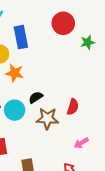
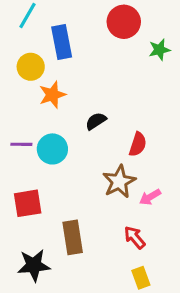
orange star: (15, 73) -> (52, 95), turned -30
black semicircle: (36, 97) -> (96, 121), moved
brown star: (47, 119) -> (119, 182), moved, turned -30

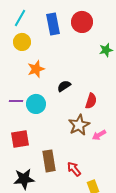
blue rectangle: (62, 42) -> (53, 24), moved
green star: (159, 50) -> (106, 50), moved
yellow circle: (31, 67) -> (22, 42), moved
red arrow: (135, 237) -> (74, 169), moved

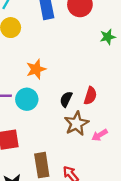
orange star: (36, 69) -> (36, 69), moved
black semicircle: (64, 86) -> (66, 99), moved, turned -32

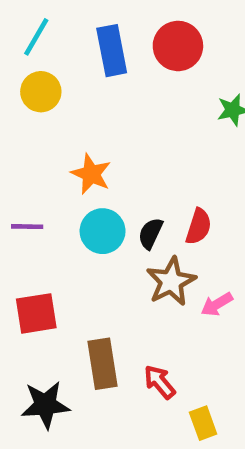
orange star: (36, 69) -> (91, 174), turned -30
cyan circle: (27, 99) -> (103, 231), moved

